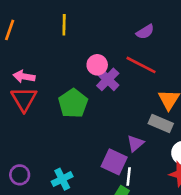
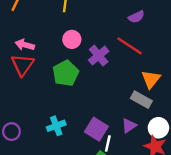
pink circle: (97, 65) -> (72, 39), moved
purple triangle: (135, 143) -> (129, 126), moved
cyan cross: (62, 179) -> (56, 126), moved

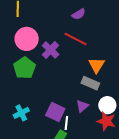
pink circle: (72, 39) -> (27, 39), size x1.5

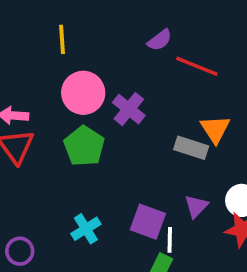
purple semicircle: (79, 14) -> (160, 40), moved
red line: (76, 39) -> (197, 66), moved
gray rectangle: (90, 83) -> (191, 148), moved

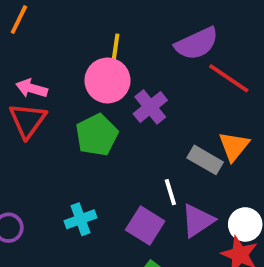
yellow line: (62, 39) -> (115, 49), moved
purple semicircle: (160, 40) -> (197, 44), size x1.6
purple triangle: (196, 206) -> (198, 220), size x1.4
white line: (170, 240) -> (170, 192), moved, turned -30

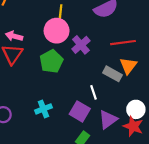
red line: (229, 78) -> (123, 43), moved, turned -40
purple triangle: (198, 220) -> (108, 120), moved

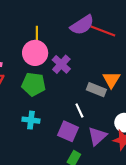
red line: (123, 43) -> (103, 31), moved, turned 35
green pentagon: (51, 61) -> (34, 84), turned -30
cyan cross: (43, 109) -> (31, 120), moved, turned 35

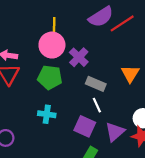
red line: (103, 31) -> (122, 23), turned -55
gray rectangle: (96, 90) -> (96, 84), moved

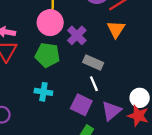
orange triangle: (130, 74) -> (116, 29), moved

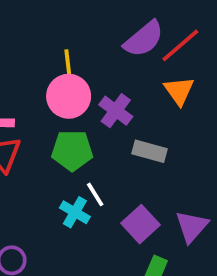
white line: (94, 84) -> (95, 194), moved
cyan cross: (43, 92) -> (75, 212), turned 30
purple square: (81, 105) -> (141, 224), turned 30

